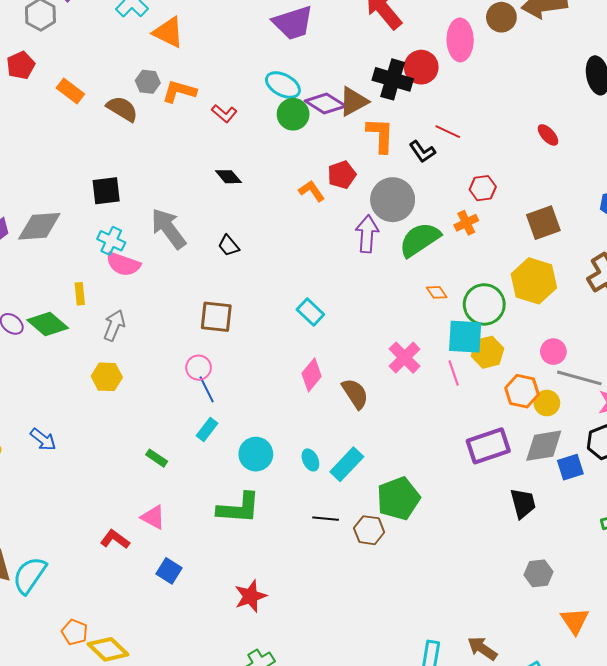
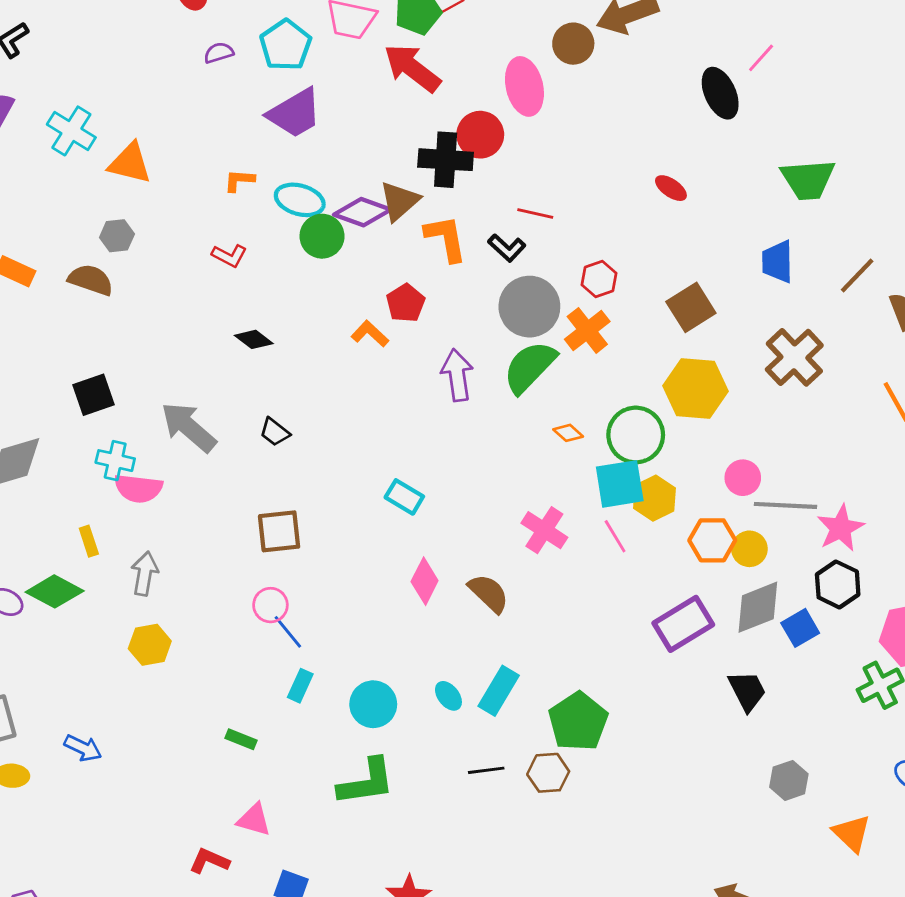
orange L-shape: (179, 91) -> (239, 180), moved, size x0.7
gray circle: (393, 200) -> (529, 307), moved
orange cross: (466, 223) -> (587, 330), size x1.4

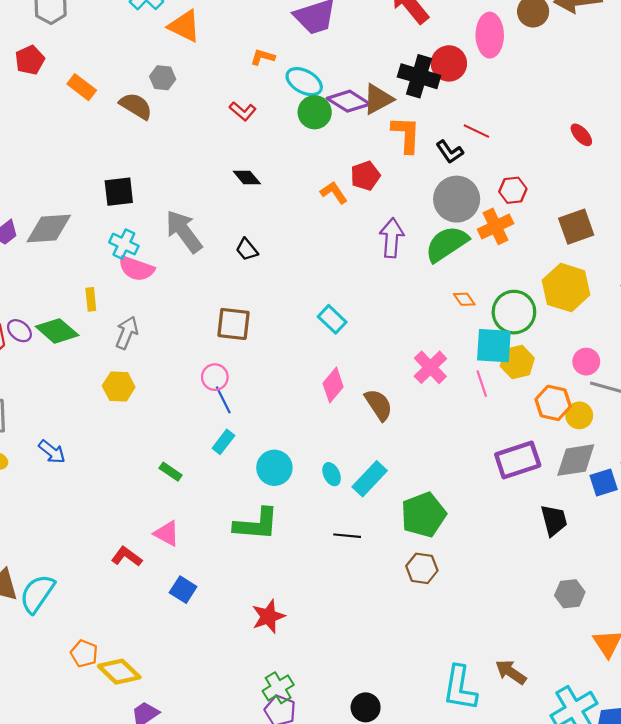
brown hexagon: (548, 773) -> (422, 568), moved

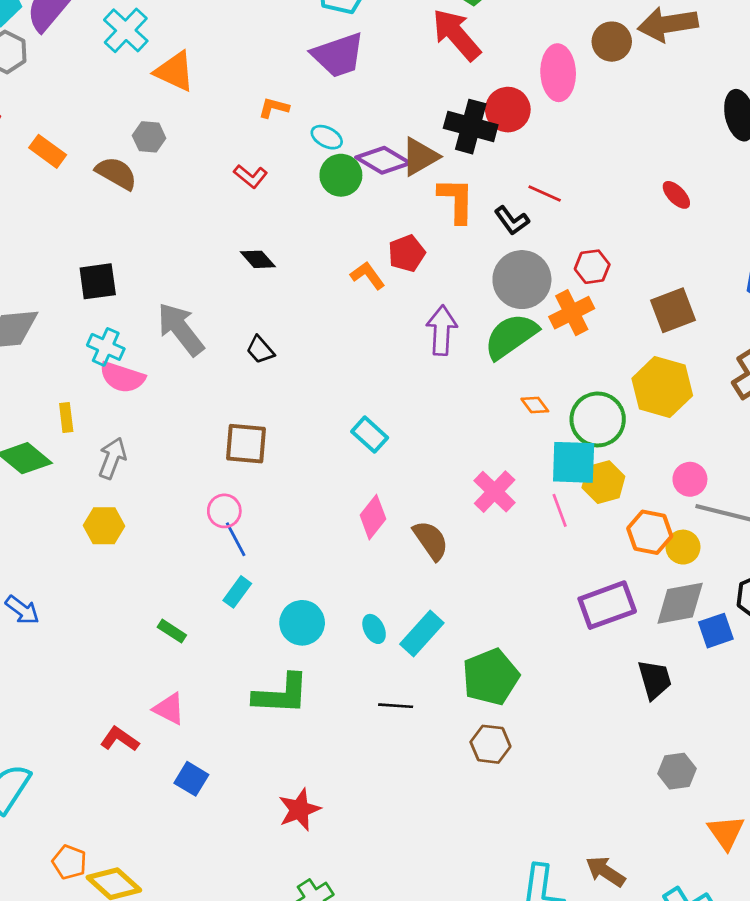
cyan ellipse: (304, 82) -> (327, 137), size x0.7

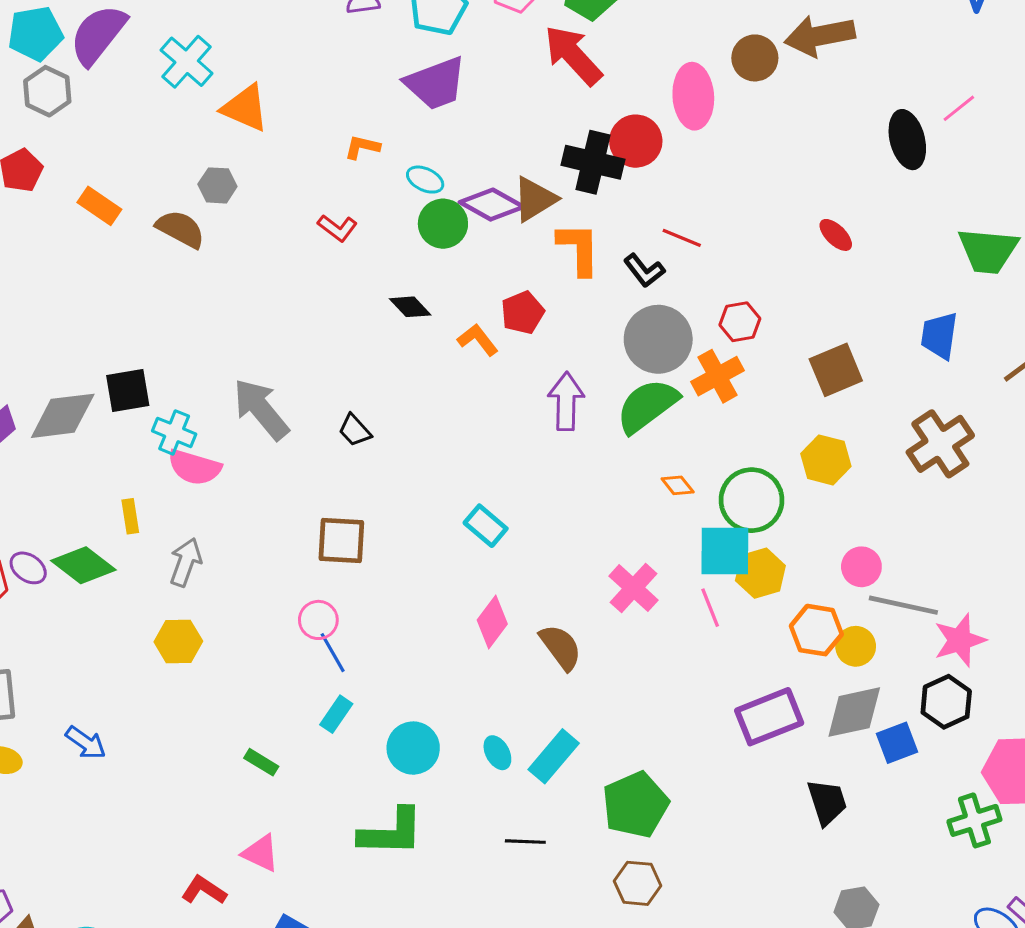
black diamond: (258, 259) -> (410, 307), moved
black square: (98, 281) -> (128, 390), moved
yellow hexagon: (662, 387) -> (826, 460), size x0.7

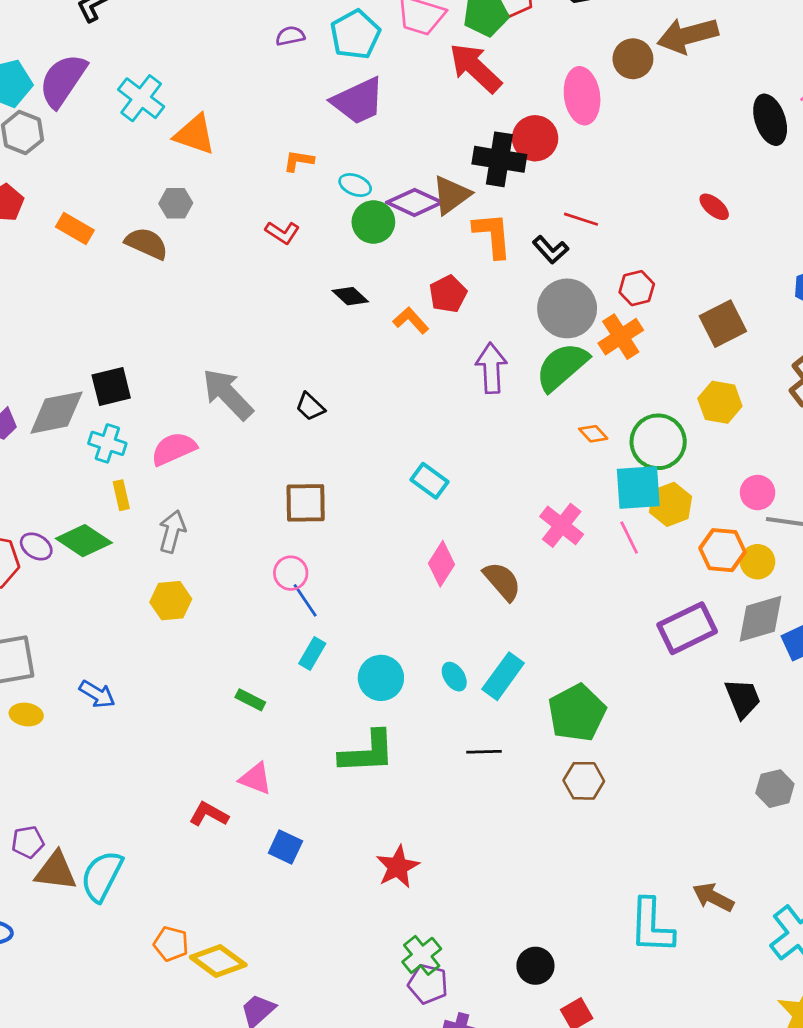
cyan cross: (174, 432) -> (107, 443), moved
pink semicircle: (194, 467) -> (174, 449), turned 144

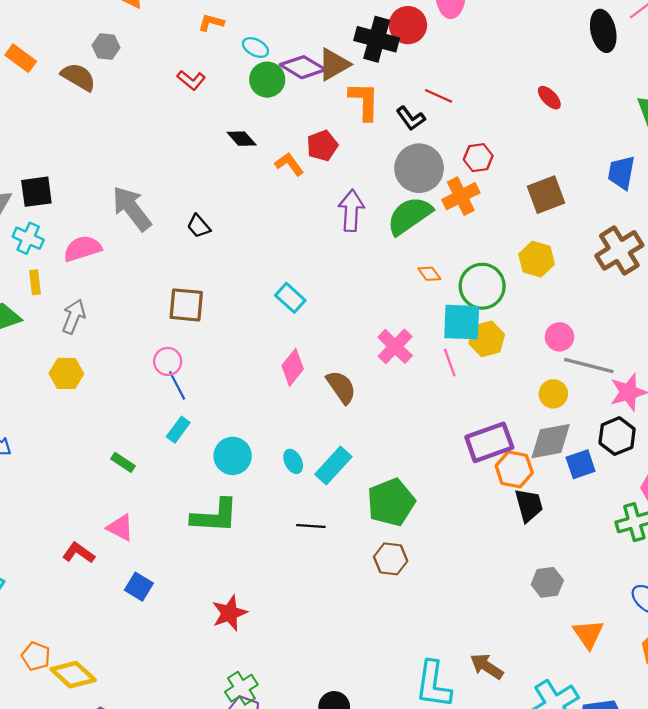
orange hexagon: (723, 550) -> (514, 469), moved

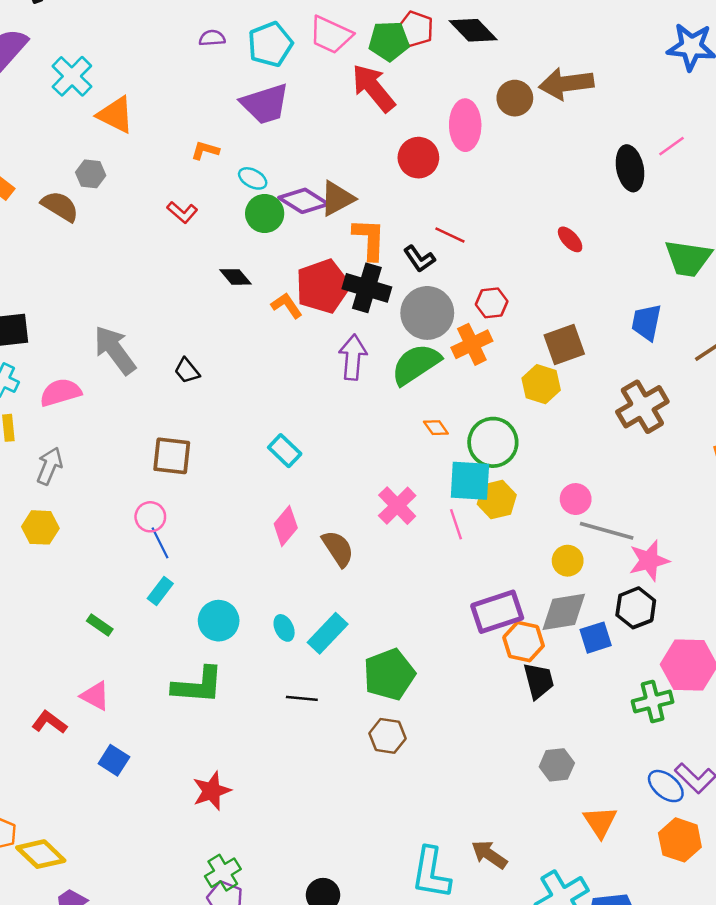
black cross: (377, 39) -> (367, 288), moved
red pentagon: (322, 146) -> (323, 286), size x1.6
yellow hexagon: (537, 259) -> (541, 384), moved

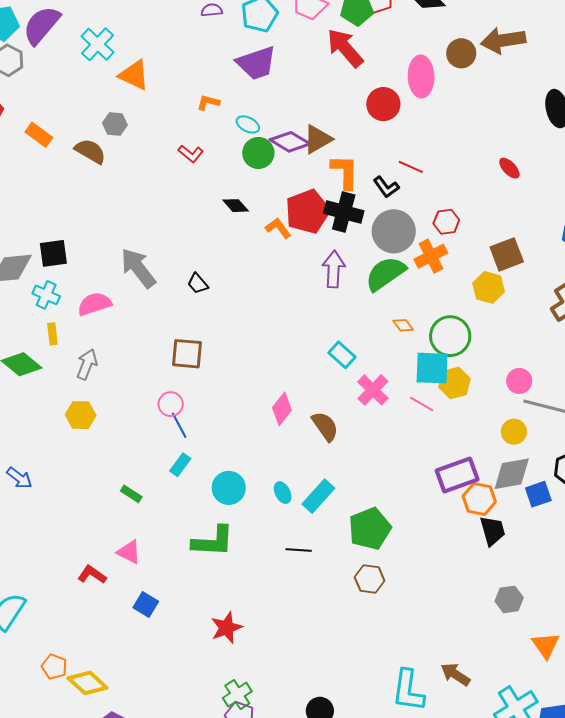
cyan rectangle: (285, 451) -> (342, 355), moved
pink line: (456, 524) -> (422, 404), turned -40

